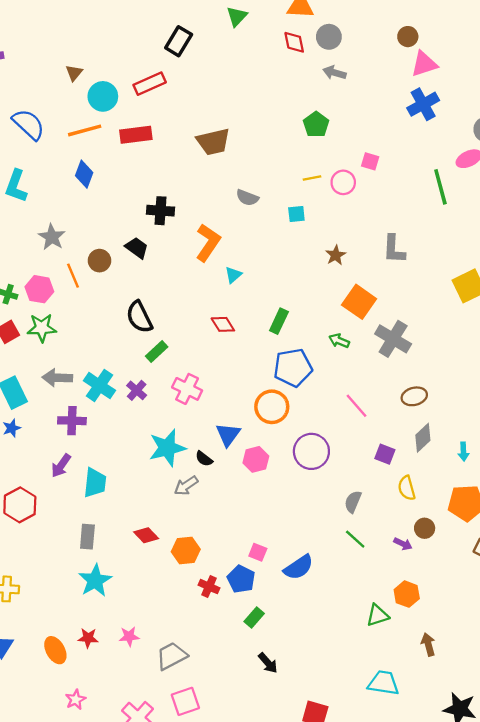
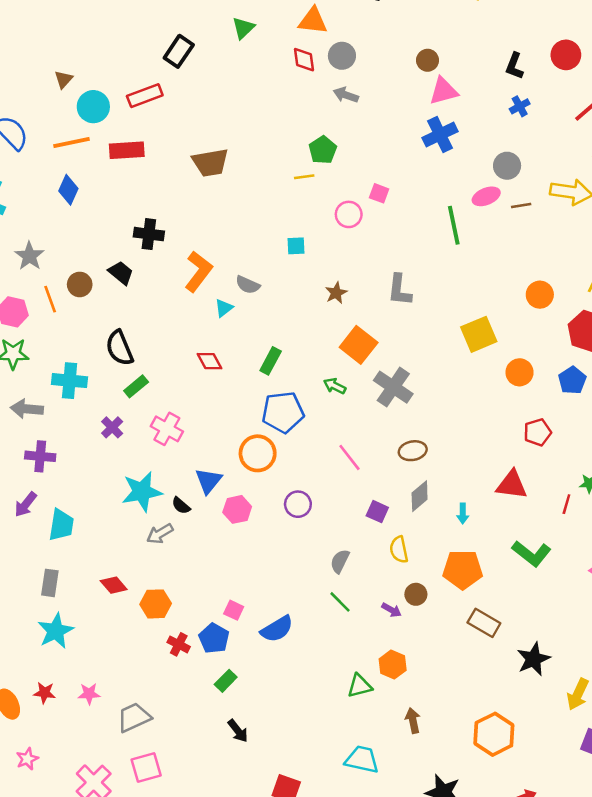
yellow line: (312, 178) -> (304, 177), moved
gray semicircle: (247, 198) -> (248, 285), moved
cyan cross: (99, 386) -> (70, 381), moved, turned -32
purple circle: (311, 451) -> (298, 504), size x0.7

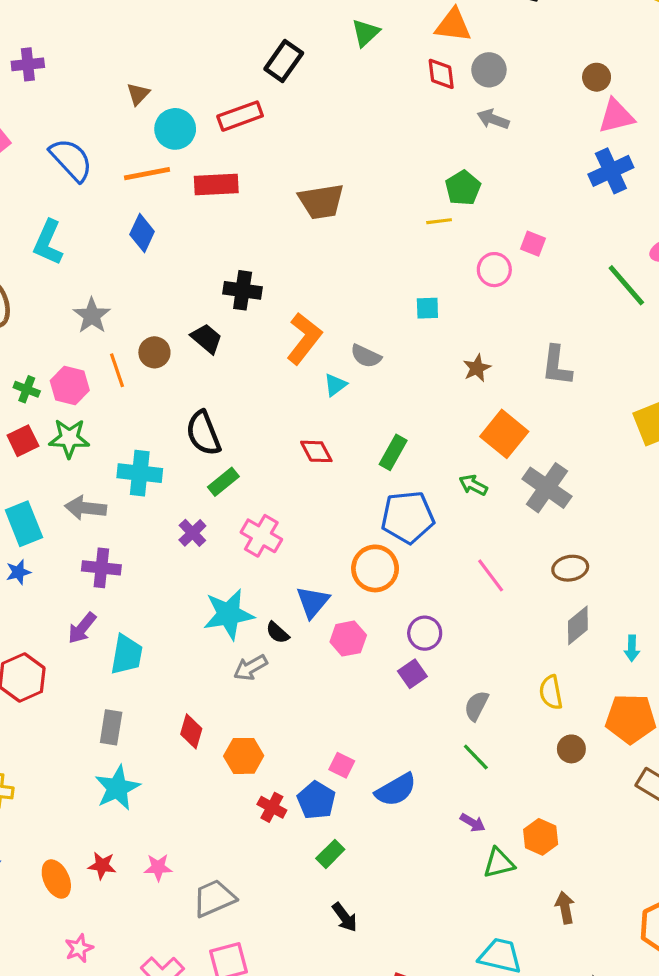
green line: (454, 225) -> (626, 285), turned -30
purple square: (377, 512) -> (412, 674), moved, turned 30
red diamond: (114, 585) -> (191, 731), turned 56
purple arrow: (391, 610) -> (473, 823), moved

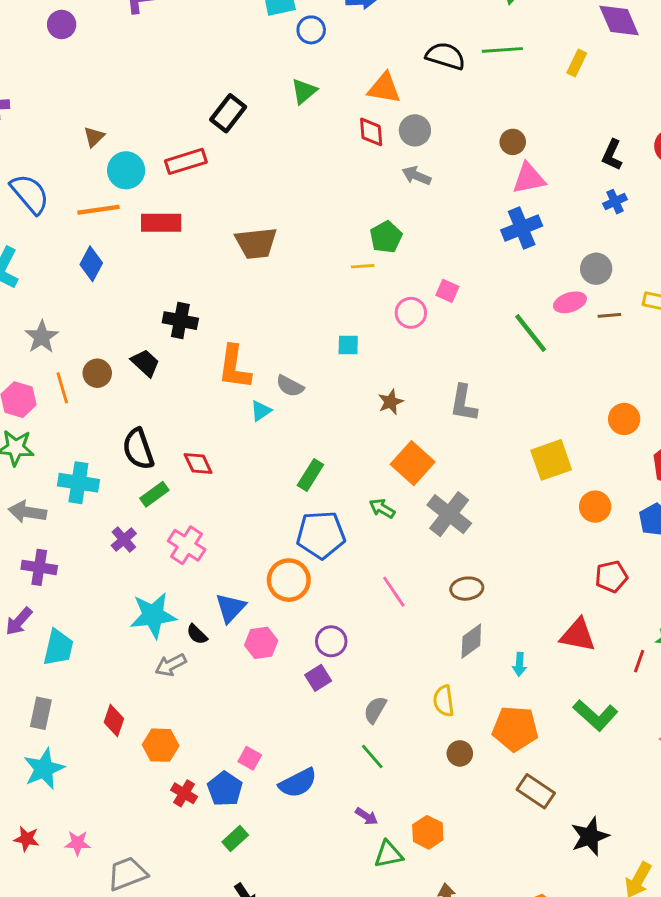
orange L-shape: (304, 338) -> (234, 367), turned 147
red diamond: (316, 451) -> (198, 463), moved

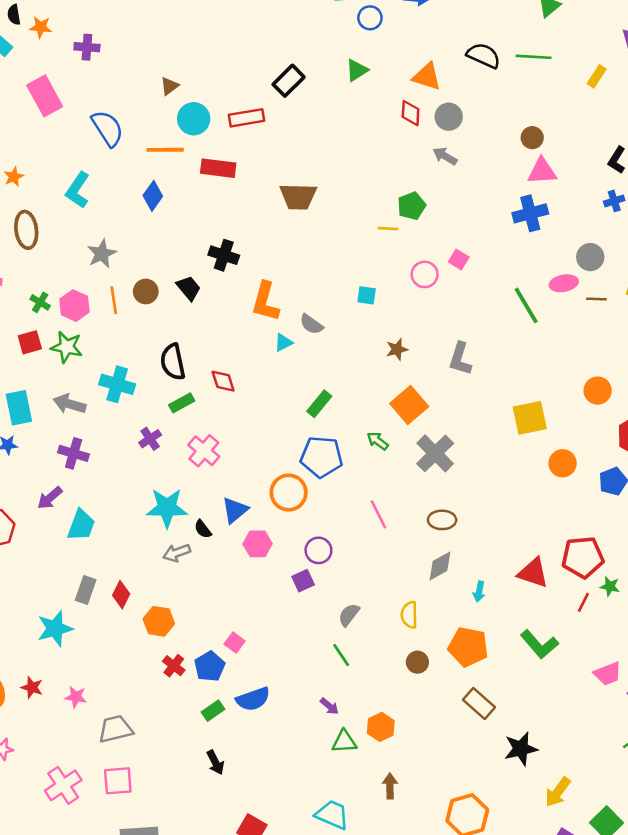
red pentagon: (611, 577) -> (583, 557), moved, size x1.5
gray rectangle: (41, 713) -> (86, 590), moved
blue semicircle: (298, 783) -> (253, 699), moved

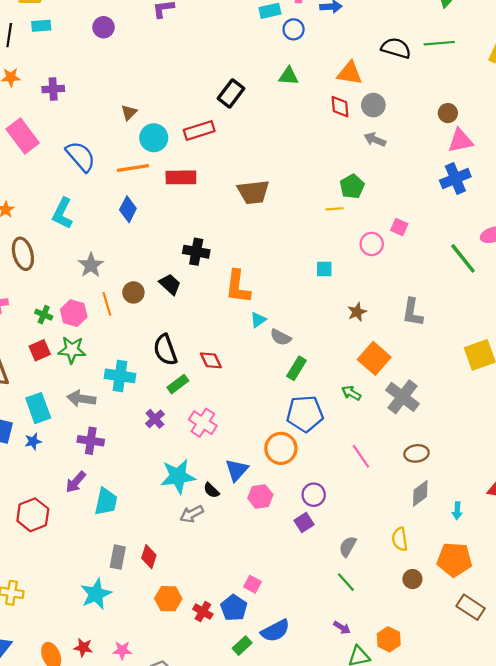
green triangle: (357, 70) -> (289, 76), turned 45
gray semicircle: (311, 324) -> (281, 337), moved
orange hexagon: (159, 621) -> (168, 599), moved

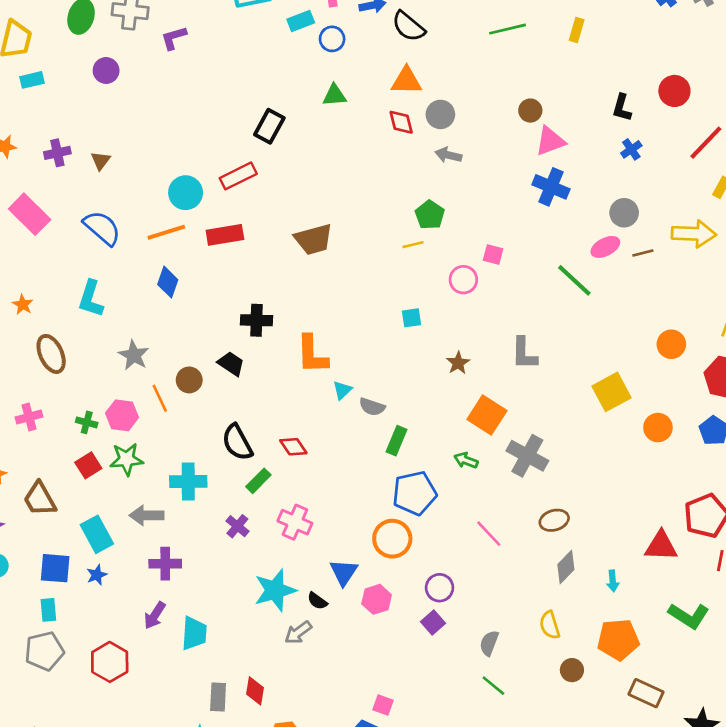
black semicircle: (396, 48) -> (408, 26), moved, turned -148
brown triangle: (129, 112) -> (101, 161), moved
blue cross: (455, 179) -> (551, 187), turned -36

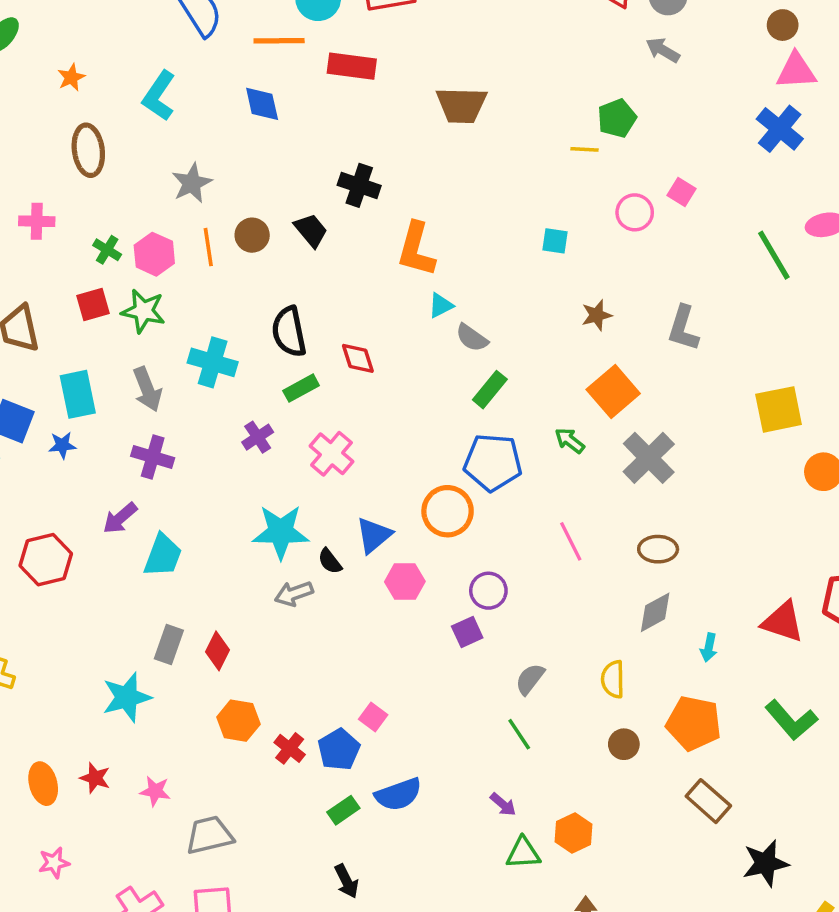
blue diamond: (168, 282) -> (262, 104), turned -48
gray arrow: (146, 515) -> (147, 389), turned -128

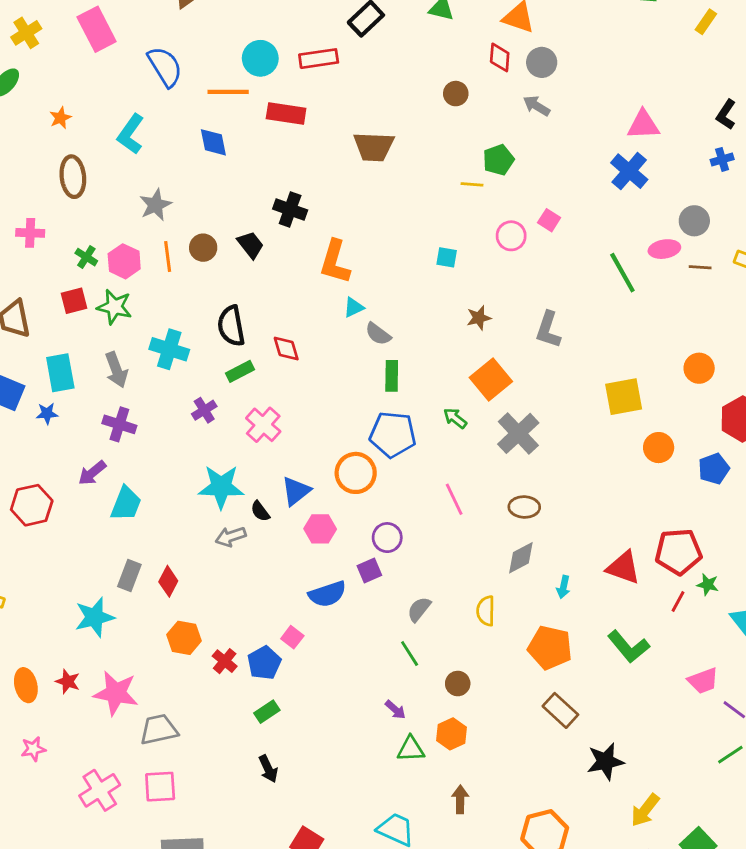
brown circle: (783, 25) -> (456, 94), moved
green rectangle: (490, 390) -> (392, 376), turned -40
brown circle: (624, 744) -> (458, 684), moved
pink star: (155, 791) -> (116, 693), size x1.8
blue semicircle: (398, 794) -> (327, 594), moved

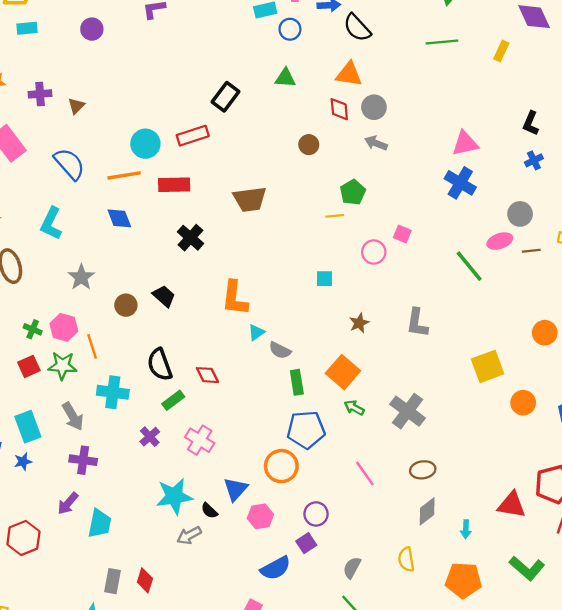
black cross: (290, 210) -> (190, 238), moved, turned 32
orange line: (168, 257) -> (92, 346), moved
orange square: (491, 379) -> (343, 372), moved

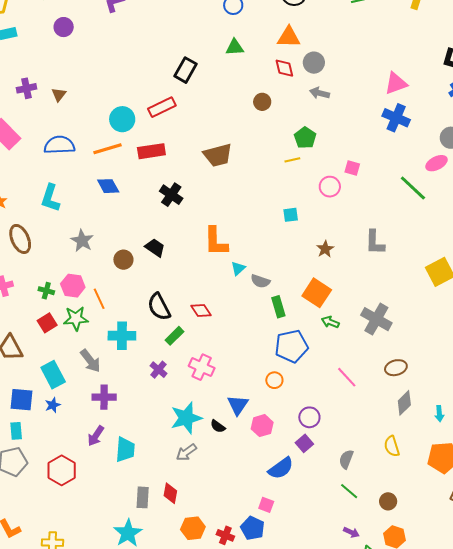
blue semicircle: (69, 164) -> (59, 145), turned -44
orange circle: (281, 466) -> (274, 380), size x0.6
gray arrow: (189, 535) -> (186, 452), moved

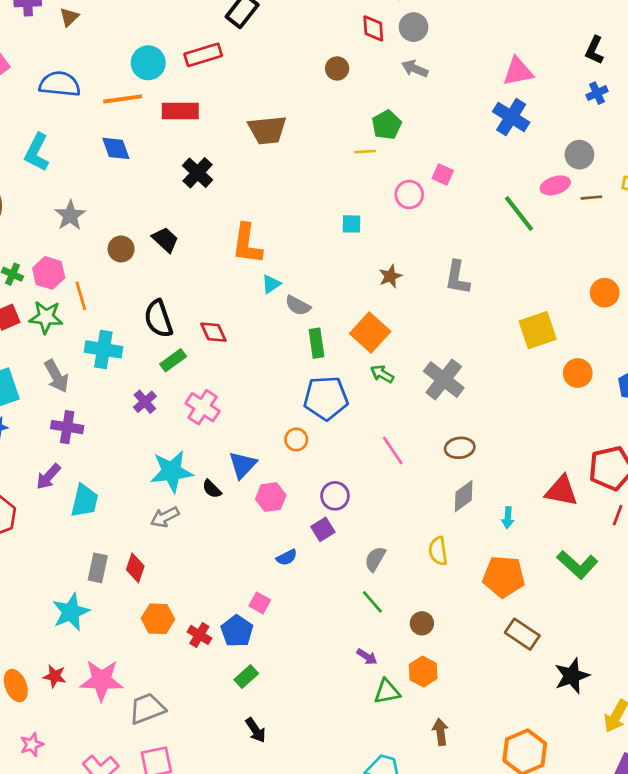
blue semicircle: (281, 468) -> (287, 557), size x0.6

